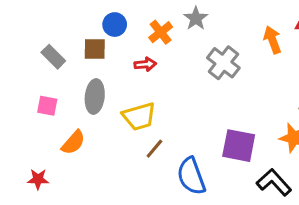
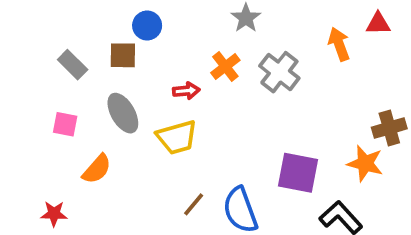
orange cross: (161, 32) -> (225, 66), moved
red arrow: (145, 64) -> (186, 91), moved
gray ellipse: (95, 97) -> (123, 113), turned -36
brown line: (154, 149) -> (194, 204), moved

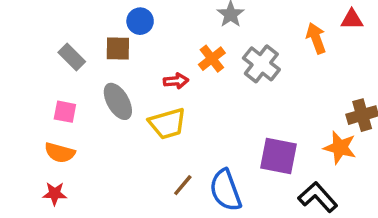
orange semicircle: (97, 169) -> (60, 153), moved, turned 64

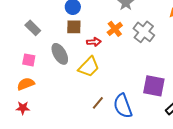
brown square: (118, 48) -> (74, 27), moved
yellow trapezoid: (167, 124) -> (89, 67), turned -30
orange semicircle: (60, 153) -> (26, 84), turned 144

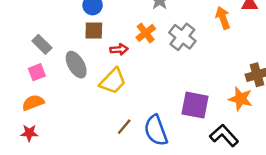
gray rectangle: (33, 28) -> (42, 44), moved
pink square: (29, 60) -> (37, 72), turned -32

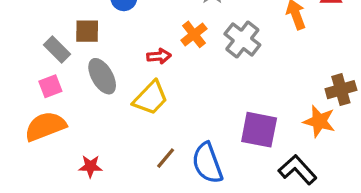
brown square: (94, 30) -> (87, 31), moved
orange semicircle: (33, 103) -> (45, 126), size x1.4
red star: (29, 133) -> (90, 166), moved

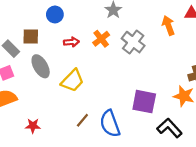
red arrow: (159, 56) -> (71, 42), moved

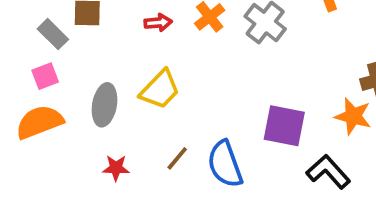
gray ellipse: (41, 66) -> (105, 105), moved, turned 40
red star: (33, 126) -> (116, 168), moved

